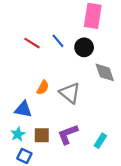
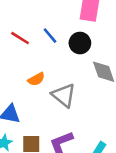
orange semicircle: (43, 88) -> (36, 79), moved, turned 32

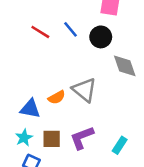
orange semicircle: (36, 79) -> (57, 97), moved

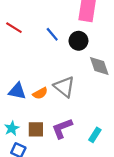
red line: (40, 32) -> (14, 28), moved
blue triangle: (30, 109) -> (17, 91), moved

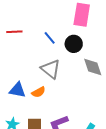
red line: (14, 28) -> (14, 32), turned -35
gray triangle: (64, 87) -> (51, 69), moved

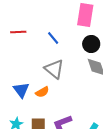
black circle: (74, 44) -> (91, 44), moved
blue triangle: (17, 90) -> (21, 90), turned 42

